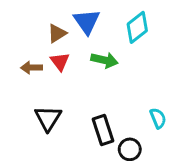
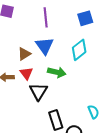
black triangle: (48, 118) -> (38, 92), moved

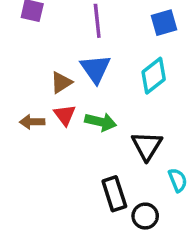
green arrow: (57, 72) -> (101, 122), moved
black triangle: (38, 92) -> (147, 146), moved

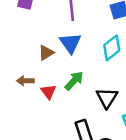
red triangle: (65, 115) -> (48, 92), moved
green arrow: (101, 122) -> (74, 81), turned -60

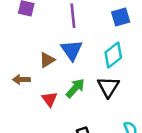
brown arrow: (25, 81) -> (21, 80), moved
black triangle: (107, 98) -> (108, 87), moved

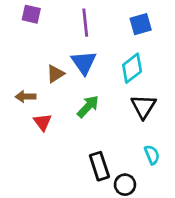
black triangle: (108, 87) -> (143, 106), moved
red triangle: (50, 99) -> (43, 122), moved

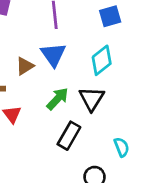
black triangle: (143, 106) -> (92, 99), moved
black rectangle: (99, 166) -> (69, 136), moved, turned 48

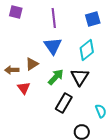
brown triangle: (25, 66) -> (32, 64), moved

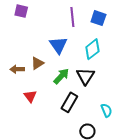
purple line: (54, 18) -> (72, 17), moved
blue square: (93, 19) -> (98, 18), turned 35
red triangle: (24, 88) -> (30, 96), moved

